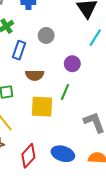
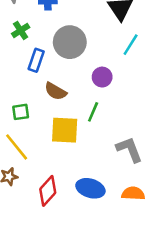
gray circle: (46, 35) -> (70, 42), size x1.6
brown semicircle: (35, 75) -> (56, 91), turned 30

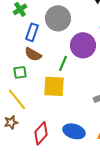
purple circle: (102, 77) -> (83, 45), size x1.6
brown semicircle: (56, 91) -> (33, 54), moved
green line: (93, 112) -> (63, 63), moved

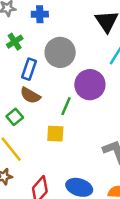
green square: (20, 72) -> (15, 117), turned -32
yellow square: (54, 86) -> (55, 134), size x0.7

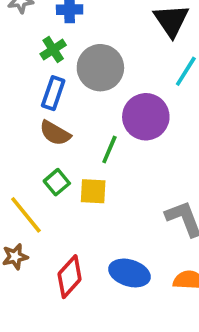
green cross: (15, 42) -> (53, 50), moved
green square: (15, 117) -> (57, 182), moved

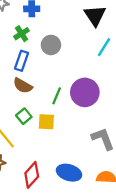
gray circle: (100, 68) -> (51, 45), size x0.7
purple circle: (146, 117) -> (85, 92), moved

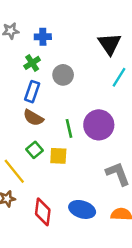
green line: (57, 96) -> (69, 128), turned -36
red diamond: (32, 175) -> (43, 212), turned -35

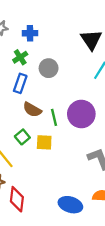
brown semicircle: (33, 118) -> (32, 110), moved
blue ellipse: (82, 209) -> (70, 205), moved
red diamond: (43, 212) -> (17, 199), moved

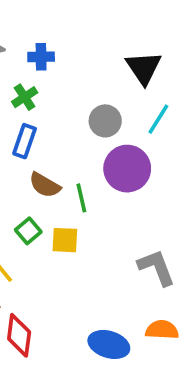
gray circle: (49, 68) -> (105, 121), moved
purple circle: (81, 114) -> (127, 169), moved

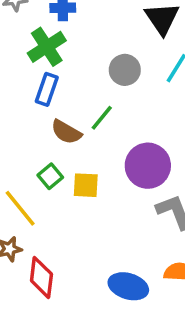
green cross: (25, 97) -> (47, 47), size x1.5
purple circle: (127, 169) -> (148, 166), moved
green line: (81, 198) -> (102, 118), moved, turned 52

